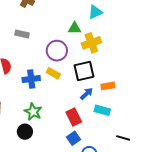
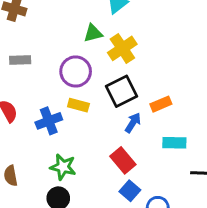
cyan rectangle: (102, 110) -> (174, 143), moved

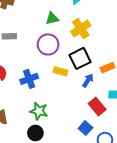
green triangle: (93, 33) -> (52, 18), moved
yellow rectangle: (78, 105) -> (60, 71), moved
red rectangle: (123, 160) -> (97, 107), moved

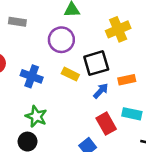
yellow cross: (81, 29) -> (118, 29), moved
blue cross: (29, 79) -> (32, 76), turned 30

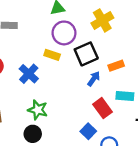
purple circle: (61, 40) -> (64, 33), moved
yellow rectangle: (70, 74) -> (52, 55), moved
blue cross: (32, 76) -> (29, 74), turned 30

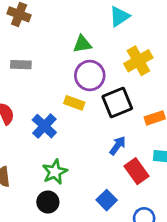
blue arrow: (94, 79) -> (118, 145), moved
green star: (38, 110) -> (55, 172), turned 30
blue square: (88, 131) -> (107, 200), moved

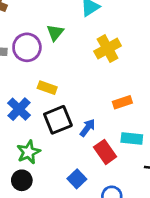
green triangle: (82, 44) -> (55, 33), turned -42
purple circle: (90, 75) -> (27, 47), moved
black square: (117, 102) -> (58, 120), moved

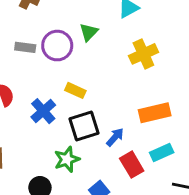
orange rectangle: (122, 102) -> (155, 113), size x1.5
cyan rectangle: (132, 138) -> (162, 152), turned -35
green star: (28, 152) -> (67, 159), moved

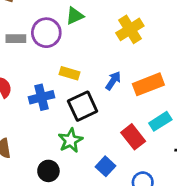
green triangle: (89, 32) -> (75, 16), turned 30
blue cross: (43, 111) -> (42, 97), turned 35
blue arrow: (115, 137) -> (113, 81), moved

